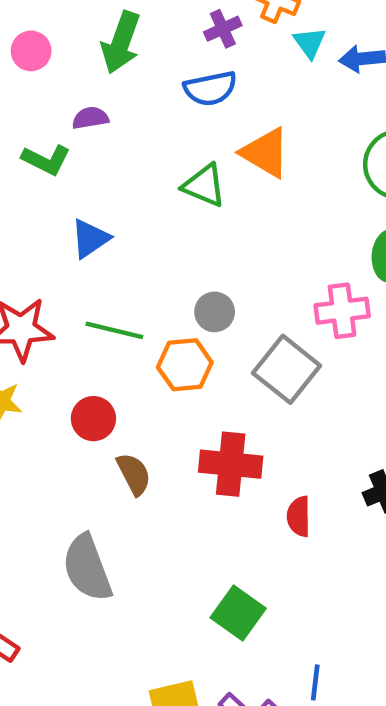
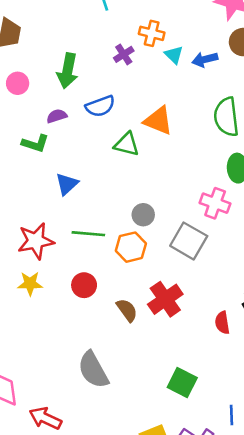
blue semicircle: (210, 88) -> (100, 106), moved
pink cross: (342, 311) -> (215, 203), turned 36
red cross: (231, 464) -> (165, 299), turned -32
brown semicircle: (134, 474) -> (127, 310), moved
red semicircle: (299, 516) -> (222, 323), moved

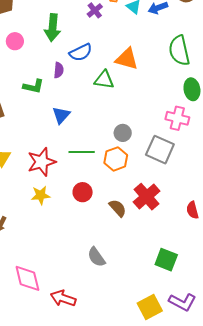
purple semicircle: (57, 116) -> (59, 70), moved, turned 119
gray semicircle: (93, 370) -> (96, 257), size x0.7

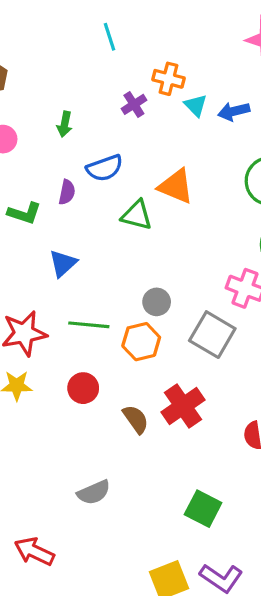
green arrow: (53, 28) -> (65, 124), size x0.6
gray semicircle: (96, 257) -> (94, 492), turned -85

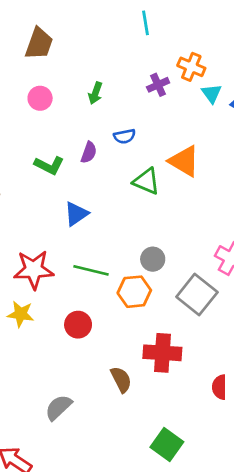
blue semicircle: (105, 168) -> (125, 136), size x0.7
red cross: (183, 406) -> (162, 353), turned 30
brown semicircle: (136, 419) -> (121, 379), moved
gray semicircle: (94, 492) -> (58, 407), moved, turned 152

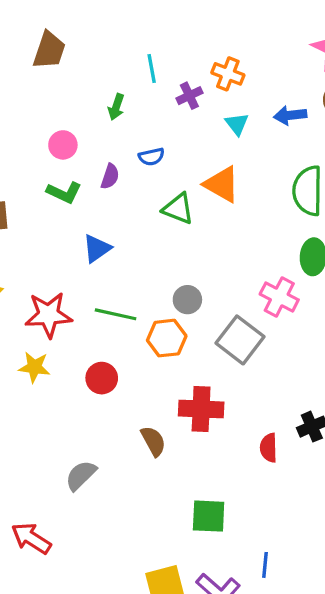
cyan line: (145, 23) -> (152, 68), moved
cyan triangle: (212, 93) -> (237, 124), moved
pink circle: (40, 98) -> (63, 145), moved
green square: (167, 444) -> (209, 516), turned -32

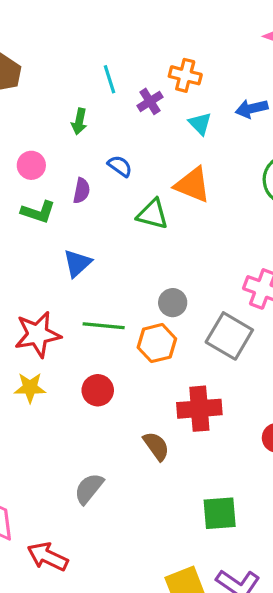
blue semicircle: (151, 157) -> (120, 166), turned -125

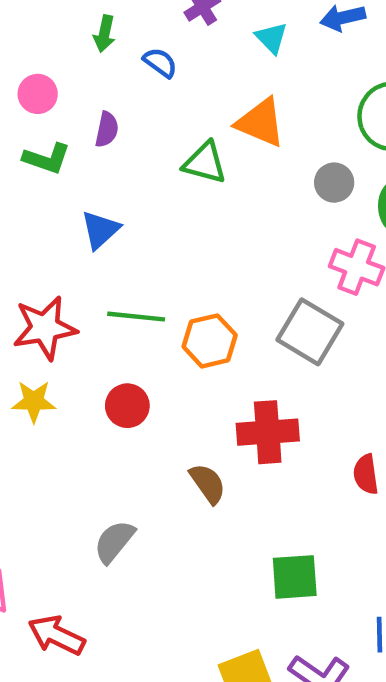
blue semicircle: (120, 166) -> (160, 63), moved
gray circle: (173, 303) -> (334, 183), moved

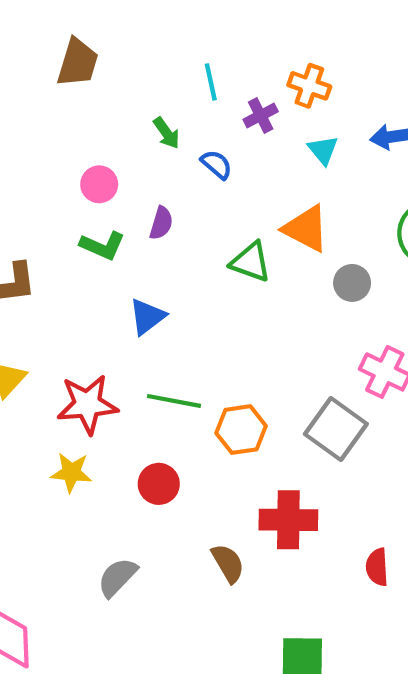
green arrow: (104, 34) -> (167, 133), turned -52
gray circle: (334, 183) -> (352, 283), moved
gray semicircle: (114, 542) -> (117, 577), moved

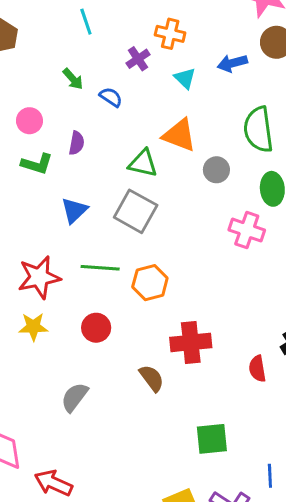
cyan line: (211, 82) -> (86, 22), moved
gray square: (336, 429) -> (136, 211), moved

